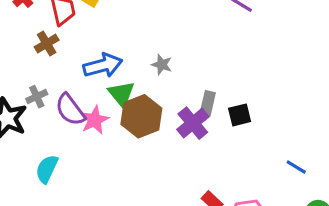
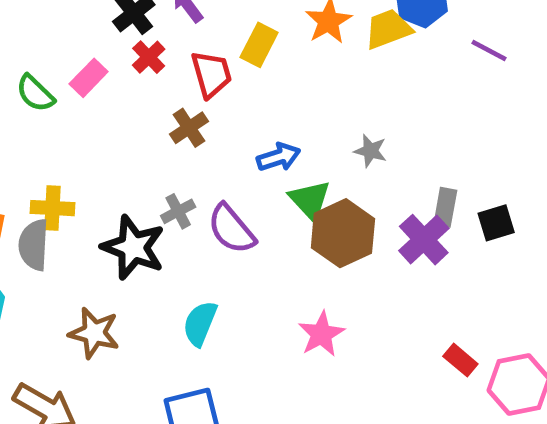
blue arrow: (103, 65) -> (279, 157), size x0.7
pink star: (95, 120) -> (321, 334), moved

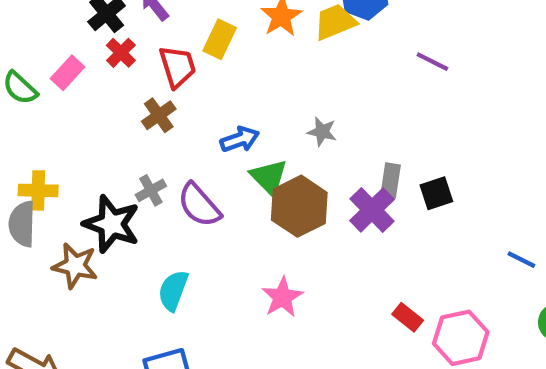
purple line: (489, 50) -> (432, 62), moved
brown star: (94, 333) -> (75, 266), moved

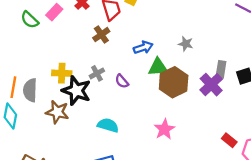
green triangle: (269, 177) -> (158, 67), turned -50
yellow cross: (38, 190) -> (62, 73), moved
purple semicircle: (199, 205) -> (122, 81), size x0.6
cyan semicircle: (173, 290) -> (108, 125), turned 85

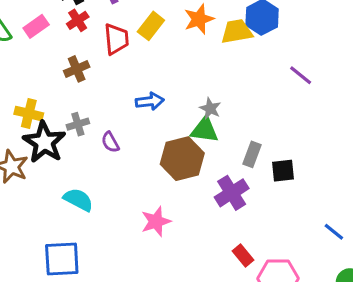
brown cross: (101, 35) -> (77, 69), moved
green triangle: (158, 67) -> (205, 130), moved
purple cross: (211, 85) -> (232, 193), moved

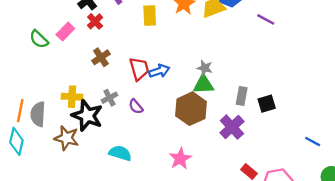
yellow rectangle: (151, 26) -> (150, 15), turned -30
red trapezoid: (116, 39) -> (139, 69), moved
purple line: (301, 75) -> (266, 19), moved

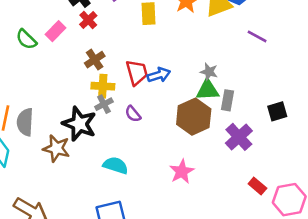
purple line: (266, 19) -> (257, 36), moved
gray rectangle: (242, 96) -> (228, 100), moved
yellow cross: (72, 97) -> (103, 86), moved

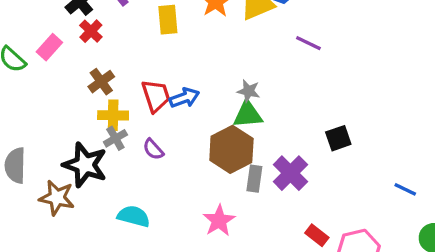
gray rectangle: (228, 100) -> (254, 179), moved

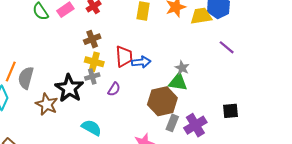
purple semicircle: (153, 149) -> (114, 89), turned -120

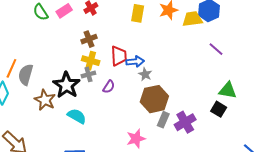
gray star: (182, 68) -> (145, 74), moved
green triangle: (178, 82) -> (228, 90), moved
black square: (230, 111) -> (219, 109), turned 35
cyan semicircle: (91, 128) -> (77, 116), moved

